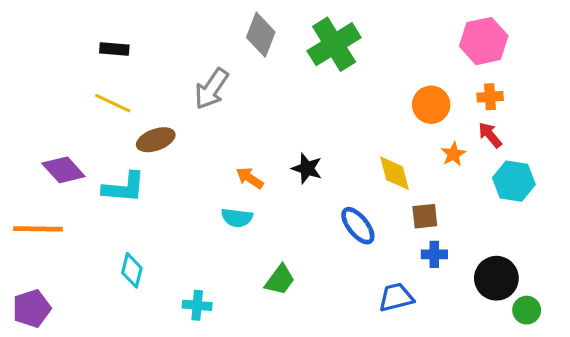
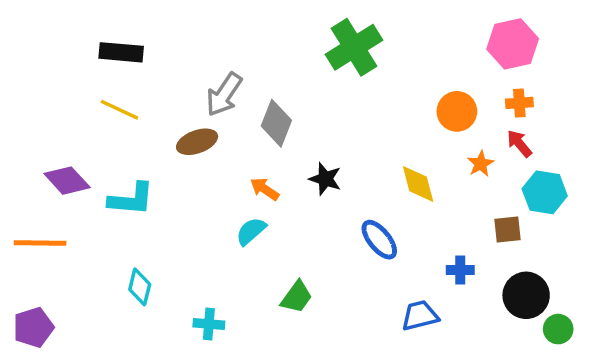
gray diamond: (261, 35) -> (276, 123), moved
black rectangle: (114, 49) -> (121, 52), size x1.4
brown ellipse: (156, 140) -> (197, 142), moved
brown square: (425, 216) -> (508, 230), moved
cyan semicircle: (237, 218) -> (251, 231), turned 132

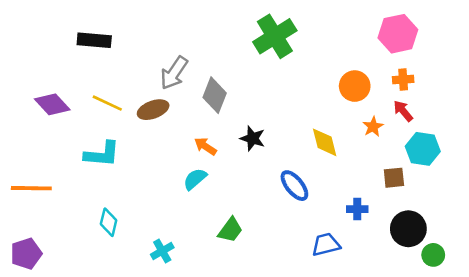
yellow line: (119, 110) -> (107, 103), moved
purple diamond: (67, 181) -> (52, 104), moved
cyan cross: (209, 324) -> (162, 251), turned -35

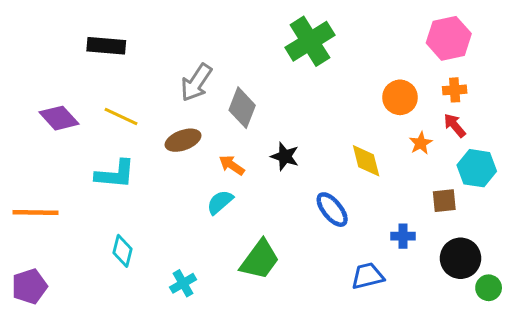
brown ellipse: (153, 110) -> (183, 140), moved
green trapezoid: (230, 230) -> (260, 260), size x1.4

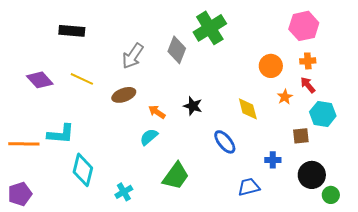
gray diamond: (242, 108) -> (177, 50), moved
cyan L-shape: (115, 174) -> (61, 134), moved
cyan diamond: (123, 251) -> (83, 170), size x1.5

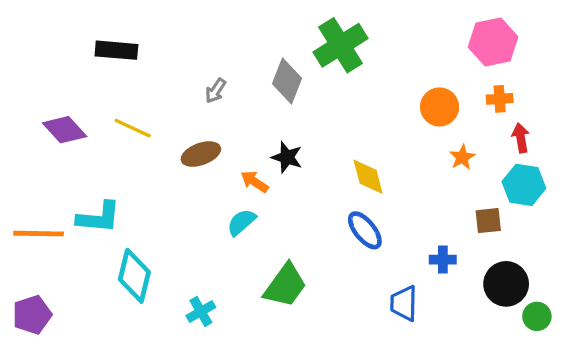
gray arrow: (133, 56) -> (216, 91), size x0.6
red arrow: (308, 85) -> (521, 138), moved, turned 30
black star: (193, 106) -> (287, 157), moved
yellow diamond: (248, 109) -> (368, 177), moved
blue trapezoid: (249, 187) -> (404, 303), turned -75

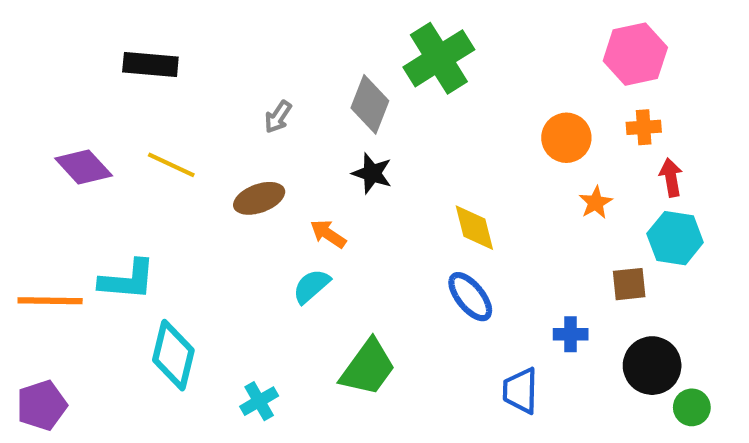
black star: (287, 157) -> (372, 173), moved

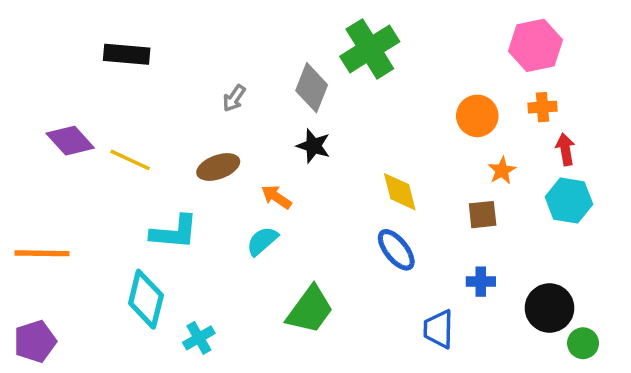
yellow line: (171, 165) -> (130, 160), moved
cyan L-shape: (127, 280) -> (174, 232), moved
brown square: (629, 284) -> (483, 215), moved
cyan cross: (259, 401) -> (199, 338), moved

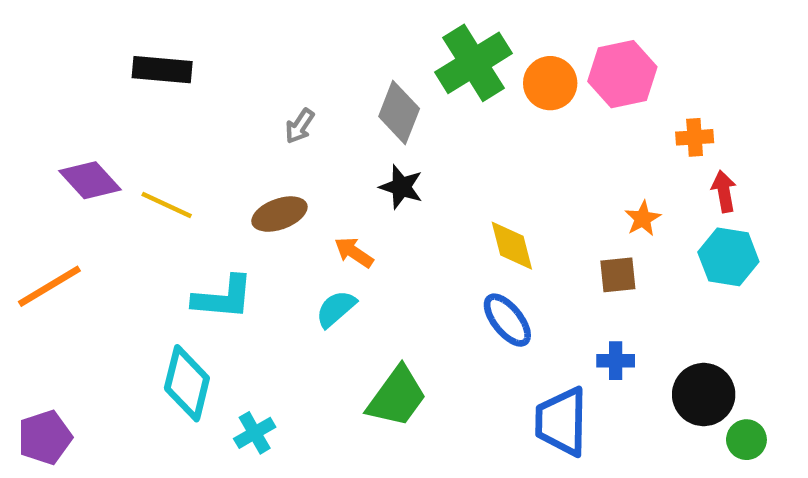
pink hexagon: (535, 45) -> (622, 74), moved
orange circle: (477, 116) -> (550, 83), moved
orange line: (42, 253) -> (49, 286), moved, turned -32
blue trapezoid: (439, 329) -> (561, 422), size x1.4

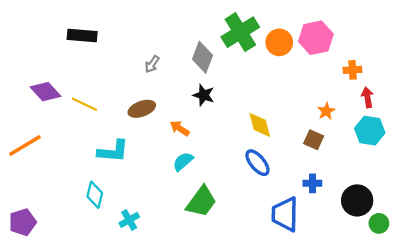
brown square: (618, 275) -> (314, 140), turned 30
cyan semicircle: (336, 309) -> (183, 162), moved
cyan diamond: (187, 383) -> (95, 195), size x0.7

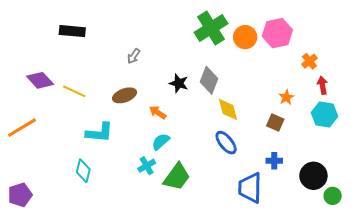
gray diamond: (202, 57) -> (209, 80), moved
orange cross: (353, 70) -> (309, 61), turned -35
cyan cross: (129, 220) -> (147, 166), moved

